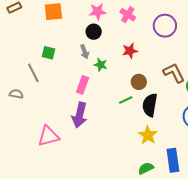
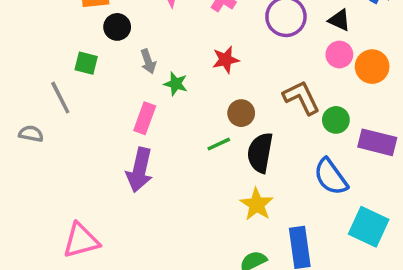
black circle: (94, 32) -> (117, 27), moved
pink triangle: (48, 136) -> (81, 241), moved

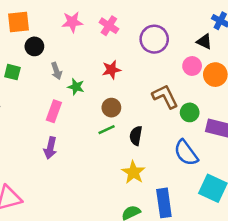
black triangle: (339, 20) -> (204, 42), moved
brown circle: (241, 113) -> (111, 108), moved
black semicircle: (260, 153) -> (136, 136), size x0.7
purple arrow: (140, 170) -> (50, 148), size x0.7

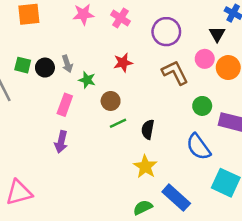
black triangle: (204, 42) -> (217, 34), turned 35
black circle: (34, 46) -> (45, 68), moved
brown L-shape: (165, 97) -> (175, 72), moved
brown circle: (111, 108) -> (111, 101), moved
blue rectangle: (164, 203) -> (176, 198), turned -40

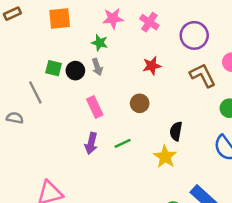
green star: (87, 80) -> (100, 43), moved
pink rectangle: (65, 105) -> (95, 107), turned -45
green line: (118, 123) -> (123, 143), moved
yellow star: (145, 167) -> (165, 157), moved

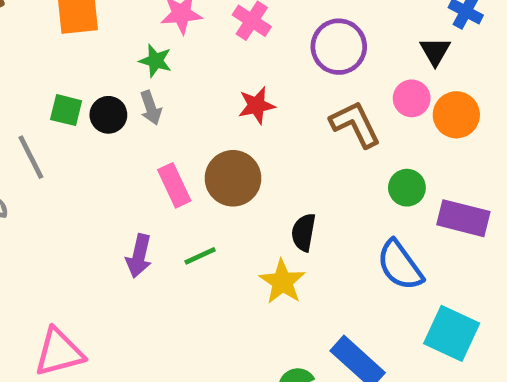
brown circle: (140, 103) -> (233, 178), size x1.5
pink rectangle: (95, 107) -> (174, 185), moved

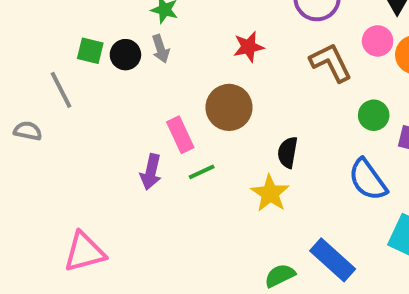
pink rectangle: (174, 185) -> (180, 135), moved

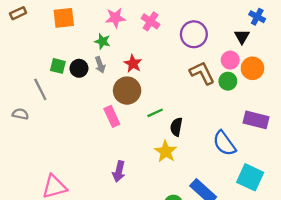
red star: (249, 47) -> (133, 64), moved, turned -30
brown circle: (229, 107) -> (127, 91), moved
green circle: (374, 115) -> (228, 81), moved
purple arrow: (151, 172) -> (119, 171), moved
green line: (202, 172) -> (155, 113), moved

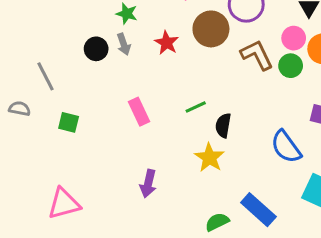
green square: (58, 66) -> (69, 122), moved
brown circle: (127, 91) -> (211, 29), moved

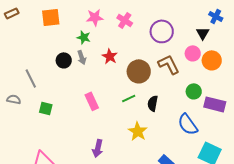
brown circle: (211, 29) -> (139, 71), moved
green circle: (291, 66) -> (194, 91), moved
black semicircle: (223, 125) -> (153, 103), moved

